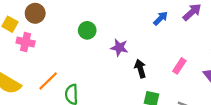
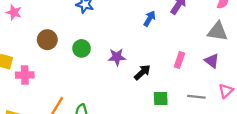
brown circle: (35, 13) -> (47, 40), moved
black arrow: (140, 69) -> (142, 72), turned 78

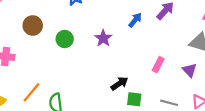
purple star: (117, 57) -> (103, 38), moved, turned 30
black arrow: (142, 72) -> (119, 84), moved

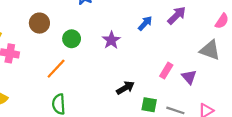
purple triangle: (190, 70) -> (189, 77), moved
orange line: (32, 92) -> (56, 69), moved
green square: (134, 99) -> (149, 105), moved

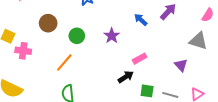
blue arrow: (145, 23) -> (141, 20), turned -88
pink rectangle: (166, 71) -> (140, 59), moved, turned 32

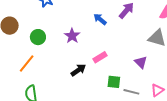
black arrow: (126, 77) -> (78, 70), moved
green square: (147, 91) -> (114, 82), moved

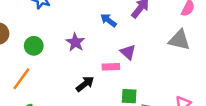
pink rectangle: (100, 57) -> (111, 67), turned 32
purple triangle: (141, 62) -> (128, 52), moved

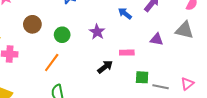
purple triangle: (128, 52) -> (157, 39), moved, turned -32

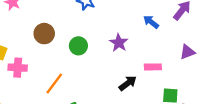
purple triangle: (157, 39) -> (187, 52), turned -32
orange line: (52, 62) -> (54, 83), moved

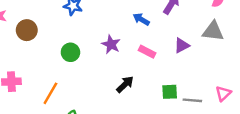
brown circle: (44, 34) -> (27, 30), moved
pink rectangle: (153, 67) -> (147, 52), moved, turned 35

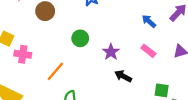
purple star: (111, 44) -> (111, 52), moved
black arrow: (125, 84) -> (123, 76), turned -119

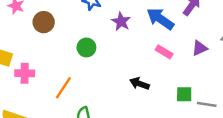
blue arrow: (149, 21) -> (160, 19), size x1.6
purple star: (111, 52) -> (121, 22), moved

